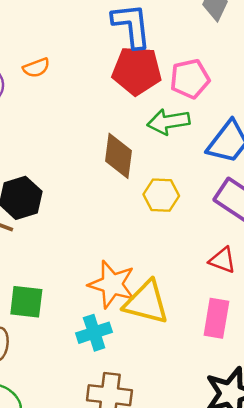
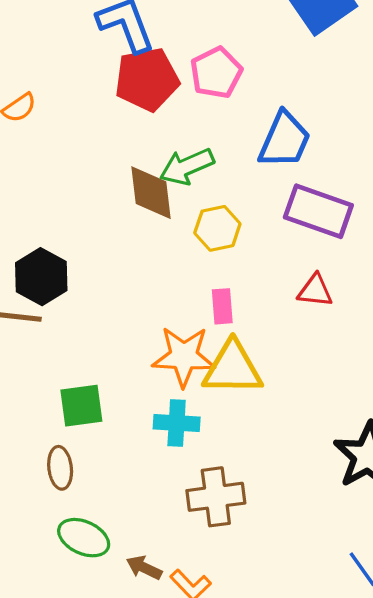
green arrow: (168, 122) -> (187, 166), moved
pink rectangle: (216, 318) -> (222, 306), moved, size x0.7
cyan cross: (94, 333) -> (177, 423), turned 36

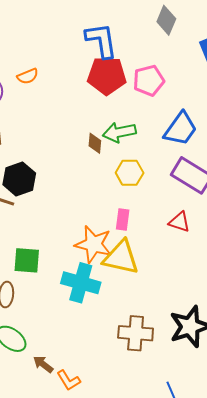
brown diamond: (151, 193) -> (95, 143), size x0.6
cyan cross: (177, 423) -> (81, 283), size x1.4
brown cross: (216, 497) -> (136, 333), moved

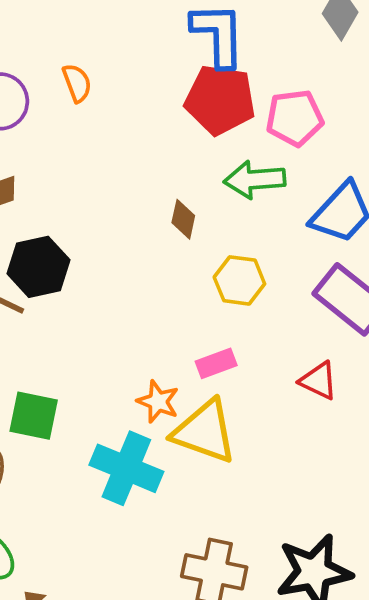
orange semicircle: (28, 76) -> (77, 83), turned -95
green arrow: (119, 132) -> (255, 180), moved
pink rectangle: (123, 220) -> (216, 363), turned 55
orange star: (93, 244) -> (158, 402), size x0.6

